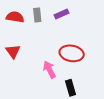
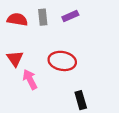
red ellipse: (72, 53) -> (62, 61), moved
pink arrow: (49, 70) -> (30, 79), moved

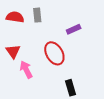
purple rectangle: (70, 16) -> (74, 29), moved
red ellipse: (62, 61) -> (54, 53), turned 50

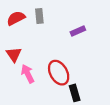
red semicircle: (15, 17) -> (16, 18), turned -36
red ellipse: (54, 53) -> (59, 73), moved

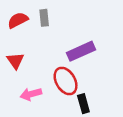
purple rectangle: (78, 31) -> (81, 51), moved, size x1.6
pink arrow: (28, 74) -> (31, 94), moved, turned -78

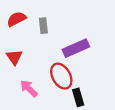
gray rectangle: (44, 18) -> (43, 26), moved
pink arrow: (31, 94) -> (29, 88), turned 60

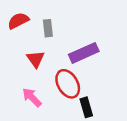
red triangle: (14, 57) -> (36, 59), moved

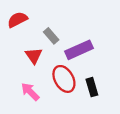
gray rectangle: (48, 28) -> (51, 36), moved, turned -35
black rectangle: (86, 107) -> (92, 87), moved

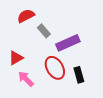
red semicircle: (17, 20) -> (26, 16), moved
red triangle: (34, 56) -> (16, 58), moved, turned 35

